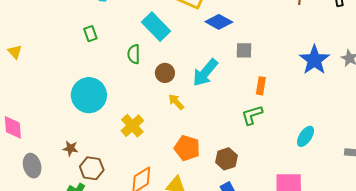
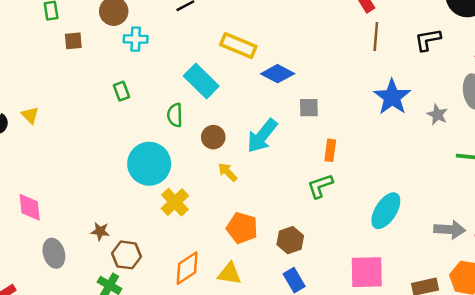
blue star: (314, 60) -> (392, 97), moved
cyan circle: (89, 95) -> (149, 164), moved
cyan ellipse: (306, 136) -> (386, 211), size x1.4

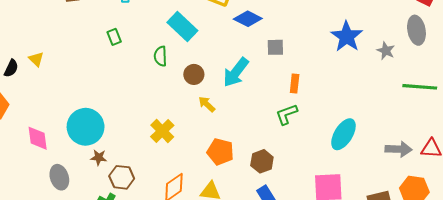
cyan circle: (149, 164) -> (86, 127), moved

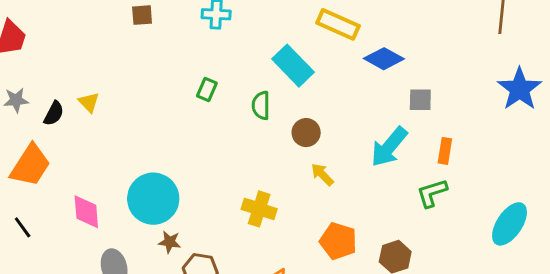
green rectangle: (114, 37) -> (207, 90), moved, turned 42
cyan arrow: (236, 72) -> (389, 147), moved
yellow cross: (162, 131) -> (259, 209), turned -30

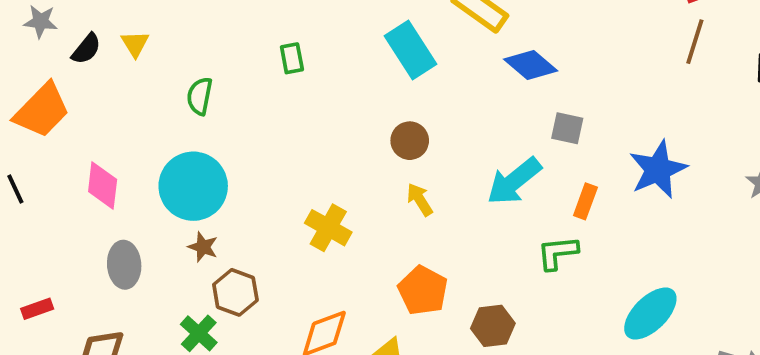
blue star: (520, 89) -> (658, 169), moved
green rectangle: (207, 90) -> (292, 58), turned -45
green semicircle: (261, 105) -> (200, 96), moved

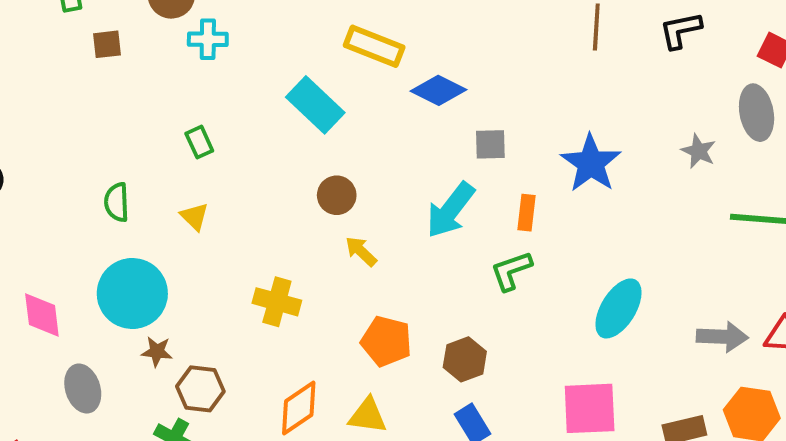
yellow triangle: (135, 44) -> (194, 216), moved

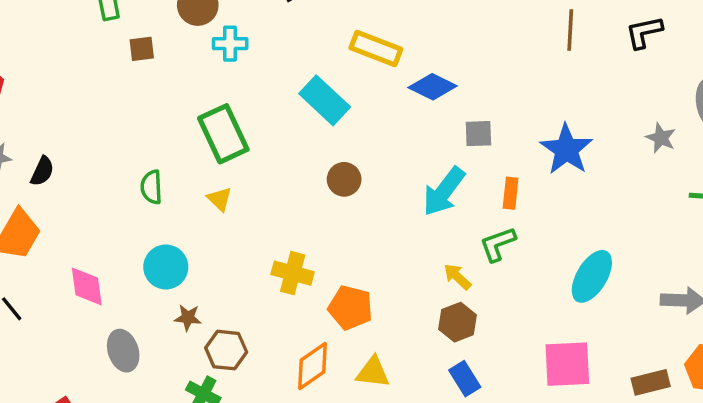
green rectangle: (199, 142) -> (223, 134), size x2.0
yellow arrow: (361, 251) -> (457, 277), moved
cyan circle: (132, 293) -> (166, 267), size x0.7
orange pentagon: (386, 341) -> (350, 308), moved

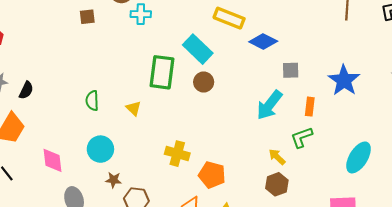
green rectangle: (223, 134) -> (162, 72), moved, turned 32
brown circle: (344, 179) -> (204, 82), moved

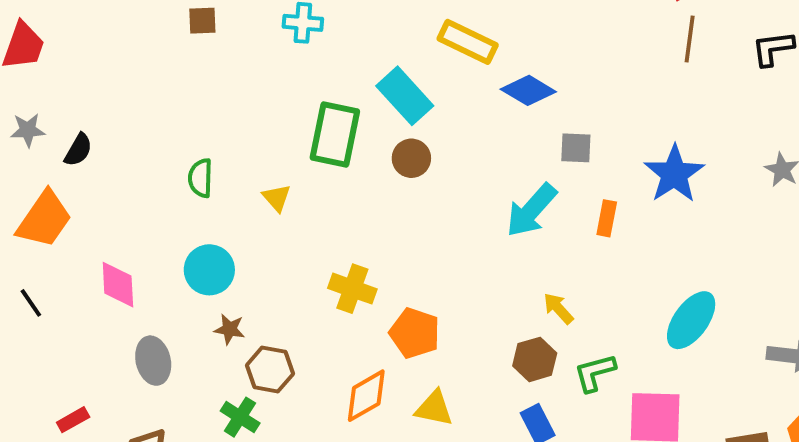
green L-shape: (302, 137) -> (595, 373), moved
yellow arrow: (277, 157) -> (558, 308), moved

